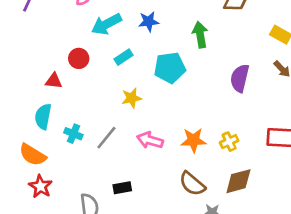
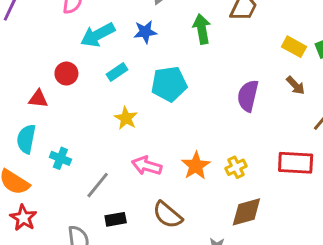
green arrow: (200, 35) -> (202, 29), moved
yellow star: (132, 98) -> (126, 118), turned -30
gray line: (106, 138) -> (98, 185), moved
orange star: (194, 140) -> (196, 166), turned -30
brown semicircle: (192, 184) -> (168, 215), moved

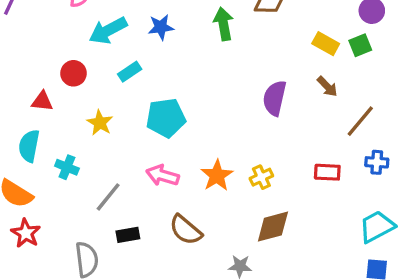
cyan pentagon: (169, 84) -> (166, 118), moved
yellow star: (126, 118) -> (100, 123), moved
red rectangle: (296, 163) -> (327, 172), size x0.7

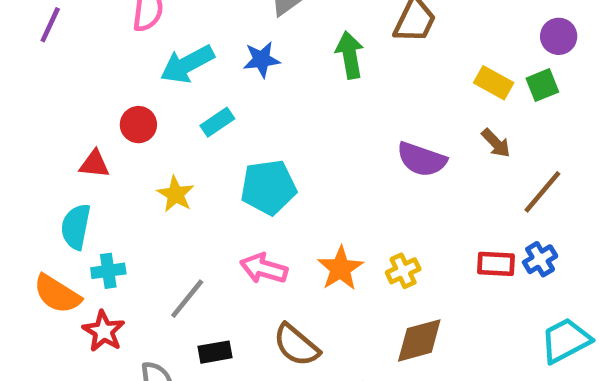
purple semicircle: (275, 98) -> (422, 159), turned -84
blue cross: (377, 162) -> (540, 259), moved, turned -35
cyan cross: (67, 167) -> (108, 271), moved, turned -30
red star: (26, 233) -> (104, 331), moved

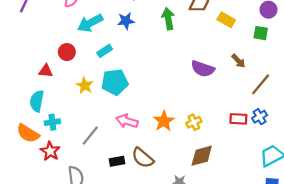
yellow rectangle: (494, 83) -> (226, 20), moved
green square: (542, 85) -> (261, 33), turned 32
cyan pentagon: (268, 187) -> (115, 82), moved
black rectangle: (215, 352) -> (117, 161), moved

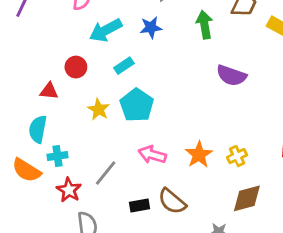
purple semicircle: (203, 69) -> (231, 76), moved
cyan pentagon: (115, 82) -> (137, 105), turned -30
red star: (50, 151) -> (69, 190), moved

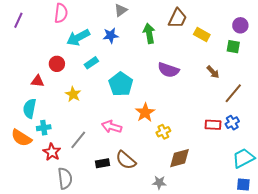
cyan pentagon: (137, 105) -> (121, 84), moved
orange star: (199, 155) -> (145, 113), moved
yellow cross: (237, 156) -> (163, 132), moved

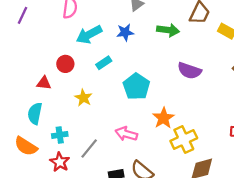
green arrow: (149, 33) -> (168, 30), turned 108
cyan cross: (44, 128) -> (60, 135), moved
yellow cross: (163, 132) -> (184, 139), size x1.6

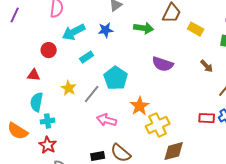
red circle: (65, 64) -> (49, 50), moved
cyan semicircle: (35, 114) -> (37, 102), moved
gray line: (89, 149) -> (92, 94), moved

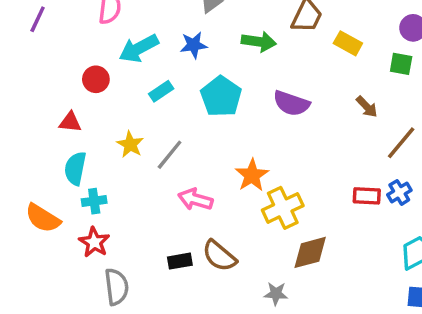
cyan pentagon: (116, 78) -> (221, 96), moved

